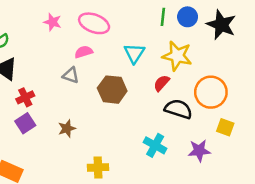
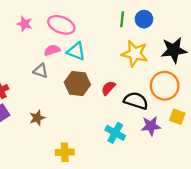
black star: (221, 25) -> (174, 50), moved, turned -30
cyan triangle: (134, 53) -> (76, 51), moved, turned -42
red semicircle: (162, 83) -> (108, 88), moved
purple star: (199, 151) -> (151, 126), moved

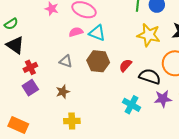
gray triangle: (41, 71) -> (66, 61), moved
yellow cross: (65, 152) -> (72, 121), moved

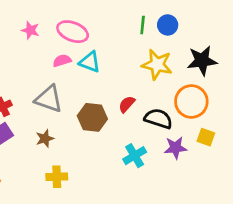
gray triangle: (66, 61) -> (49, 99), size x1.6
brown hexagon: (98, 61) -> (92, 117), moved
cyan cross: (132, 105) -> (135, 156), turned 30

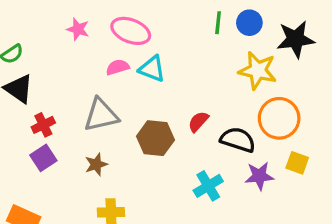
black star: (202, 61) -> (296, 39), moved
yellow star: (157, 65) -> (258, 70), moved
gray triangle: (49, 99) -> (101, 115), turned -32

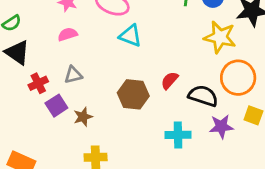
pink semicircle: (118, 67) -> (68, 34), moved
gray triangle: (101, 115) -> (73, 75), moved, size x0.6
purple square: (43, 158) -> (56, 106), moved
cyan cross: (208, 186) -> (178, 135), turned 30

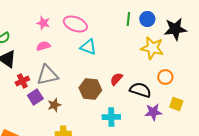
gray triangle: (73, 75) -> (47, 75), size x1.6
orange circle: (238, 78) -> (165, 77), size x0.6
cyan cross: (178, 135) -> (111, 117), moved

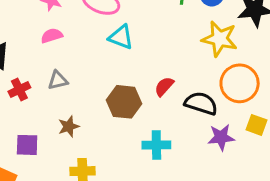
gray triangle: (47, 75) -> (58, 80), size x0.6
orange circle: (165, 77) -> (240, 83), size x1.6
purple square: (35, 97) -> (27, 145), moved, turned 35

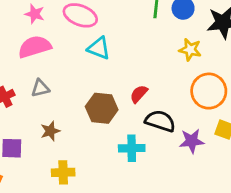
pink semicircle: (52, 36) -> (35, 47), size x1.6
yellow star: (220, 39) -> (190, 50), size x0.7
black semicircle: (201, 103) -> (160, 121), moved

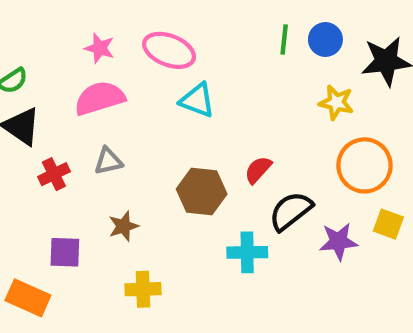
black semicircle: (160, 121) -> (291, 211), turned -56

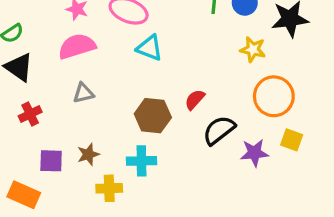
red cross: (54, 174) -> (30, 114), moved
brown star: (123, 226) -> (88, 154), moved
cyan cross: (247, 252) -> (141, 161), moved

